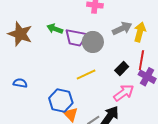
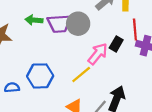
yellow line: (86, 75) -> (81, 75), moved
pink arrow: (124, 93) -> (98, 54), moved
blue hexagon: (61, 101) -> (40, 76), moved

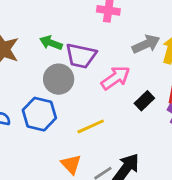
gray circle: (78, 24) -> (59, 79), moved
pink arrow: (98, 54) -> (116, 78), moved

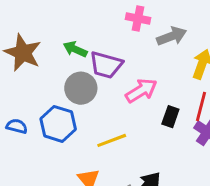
gray arrow: (146, 44) -> (172, 36), moved
black rectangle: (144, 101) -> (170, 117), turned -30

